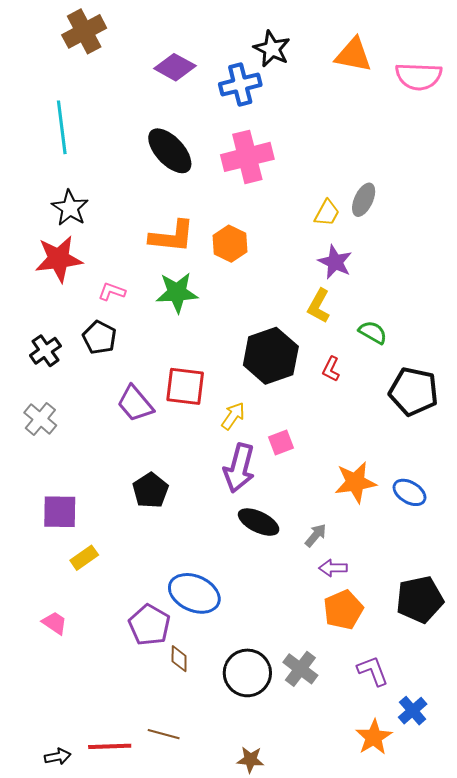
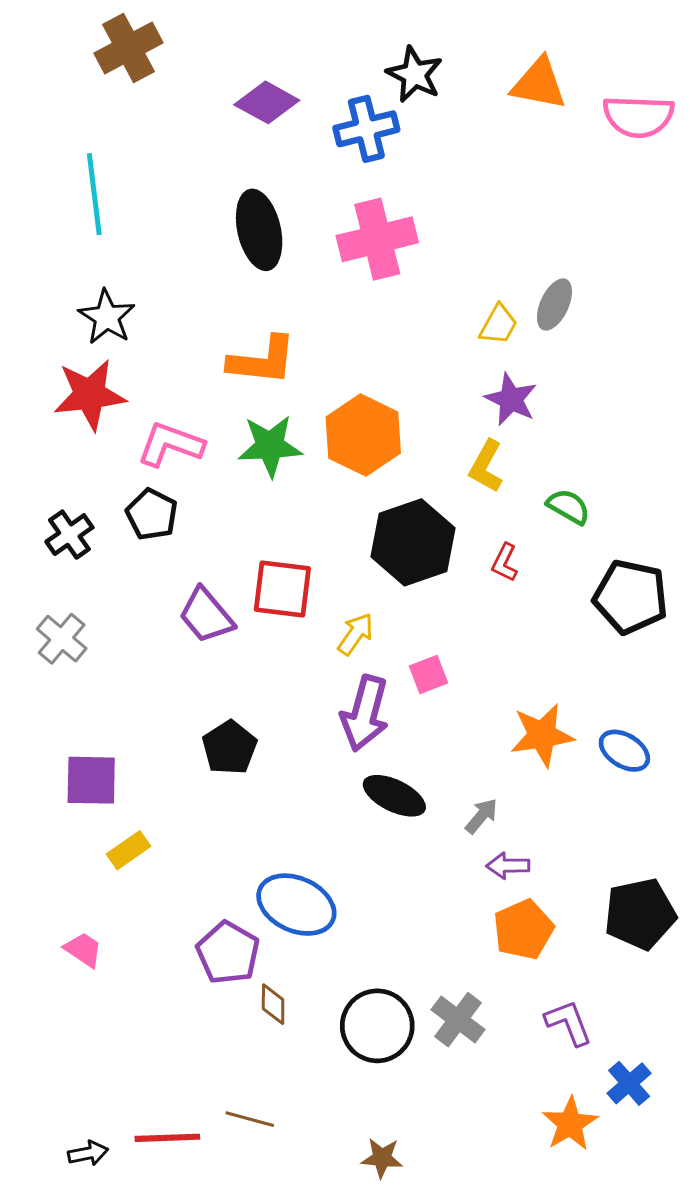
black ellipse: (170, 151) -> (259, 230), turned 30
orange hexagon: (230, 244) -> (363, 435), moved, size x1.4
pink L-shape: (112, 292) -> (170, 444), size x1.6

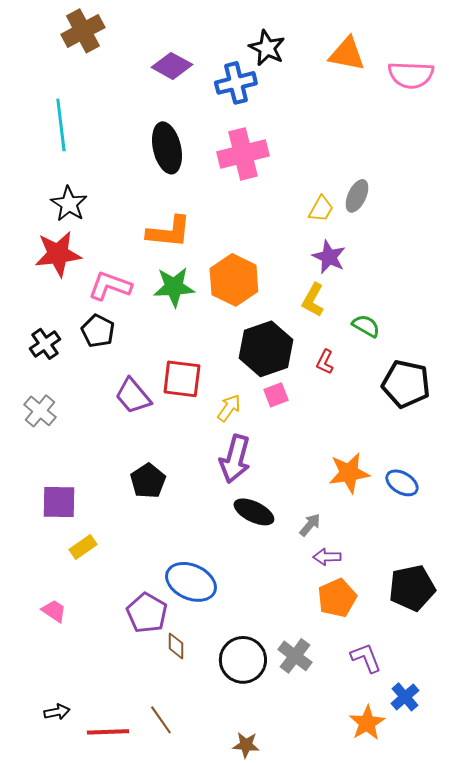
pink square: (429, 674) -> (276, 395), moved
brown line: (250, 1119) -> (161, 720), turned 40
black arrow: (88, 1153) -> (57, 712), moved

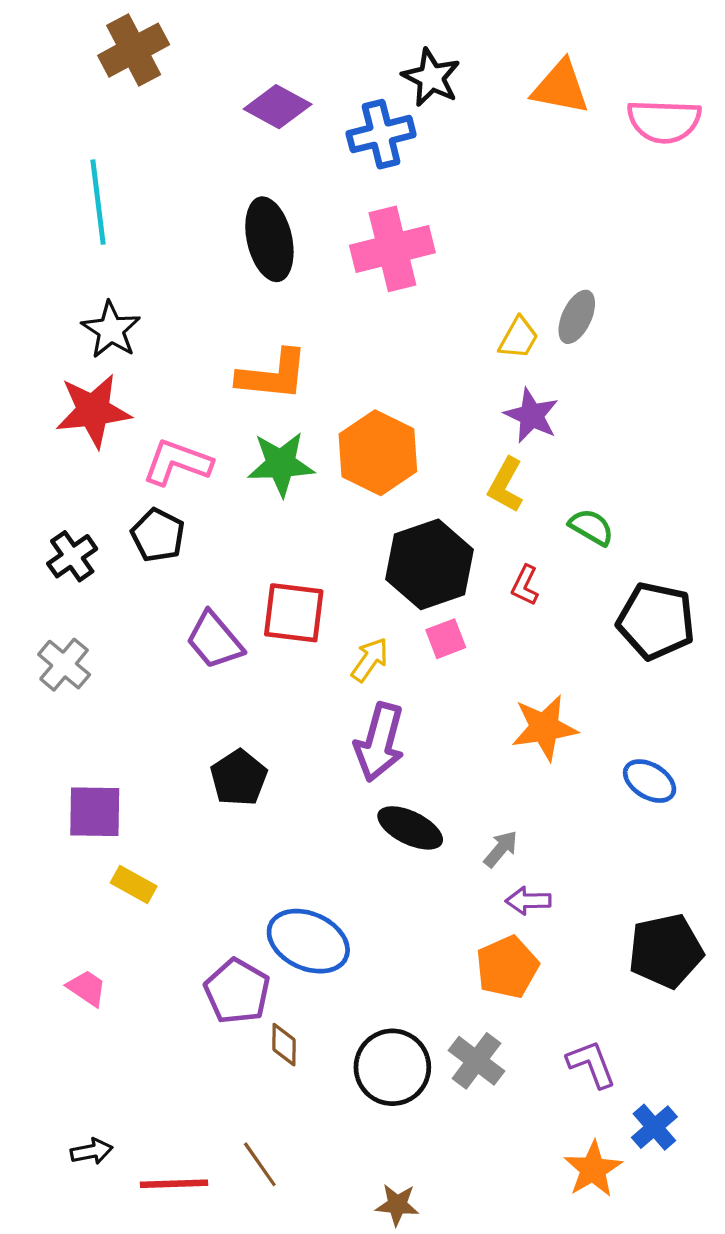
orange star: (349, 473) -> (544, 728), moved
yellow rectangle: (83, 547) -> (134, 885), turned 64
orange pentagon: (337, 598) -> (507, 967), moved

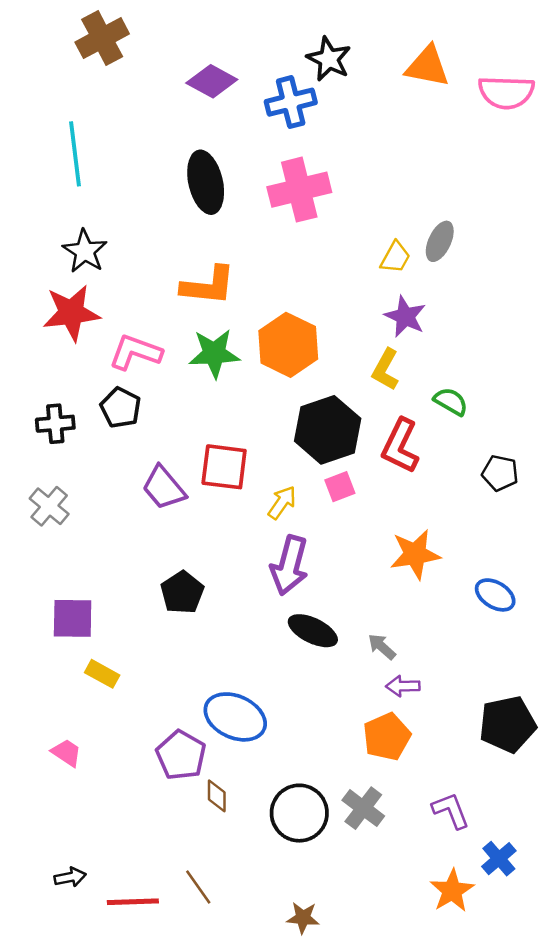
black cross: (72, 556) -> (55, 424), turned 30
red L-shape: (525, 585) -> (400, 446), size x1.8
black pentagon: (656, 621) -> (500, 473), size x0.6
gray arrow: (501, 849) -> (382, 647), turned -88

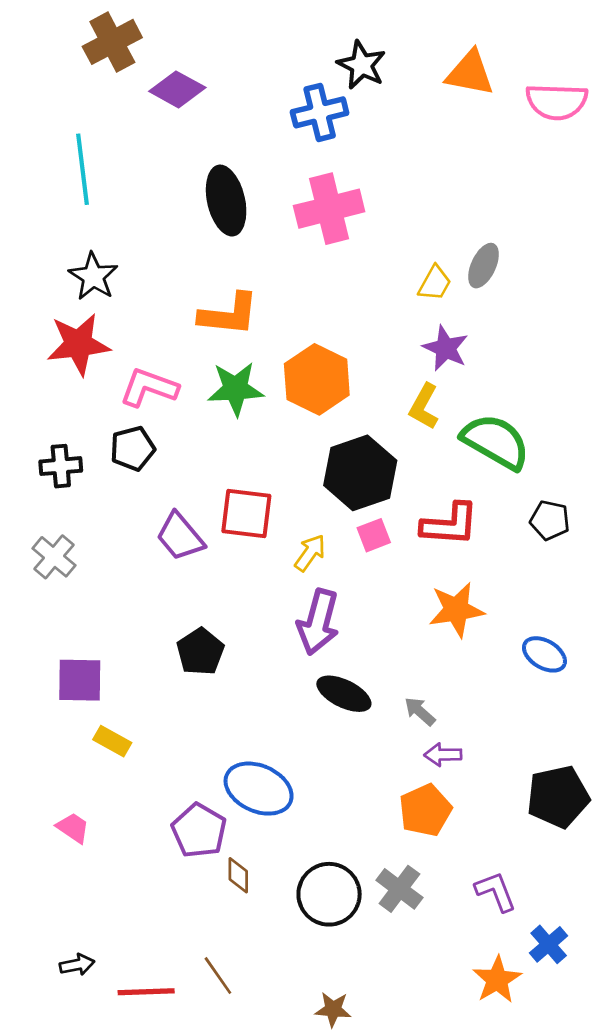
purple diamond: (212, 81) -> (177, 89), moved
green semicircle: (451, 402) -> (496, 442), size x1.8
black pentagon: (121, 408) -> (133, 448), turned 30
red L-shape: (400, 446) -> (450, 524), moved, turned -112

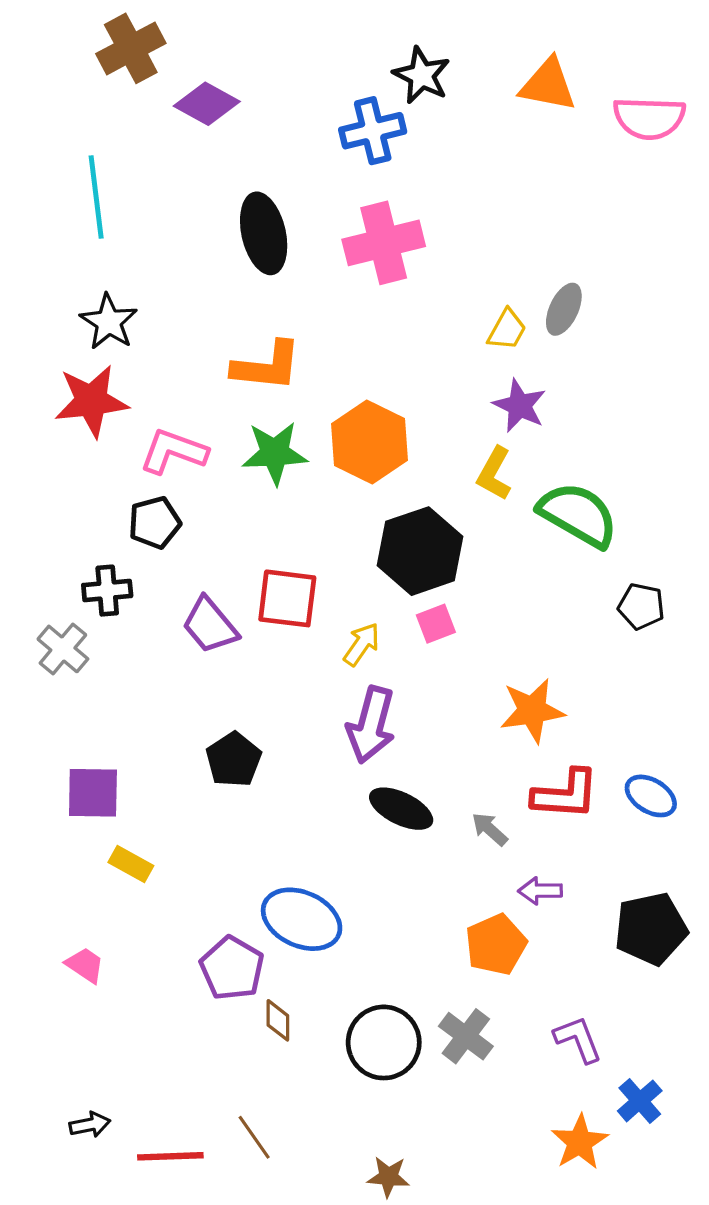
black cross: (61, 466) -> (107, 591), moved
red L-shape: (450, 524) -> (565, 794), moved
blue ellipse: (544, 654) -> (651, 796), moved
purple arrow: (443, 755) -> (540, 891), moved

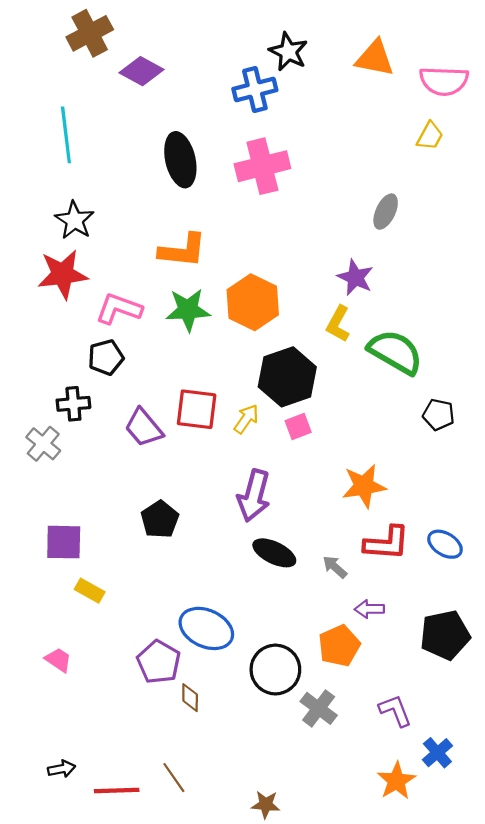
yellow trapezoid: (507, 330) -> (430, 136), moved
yellow arrow: (362, 644) -> (246, 419), moved
black circle: (384, 1042) -> (275, 670), moved

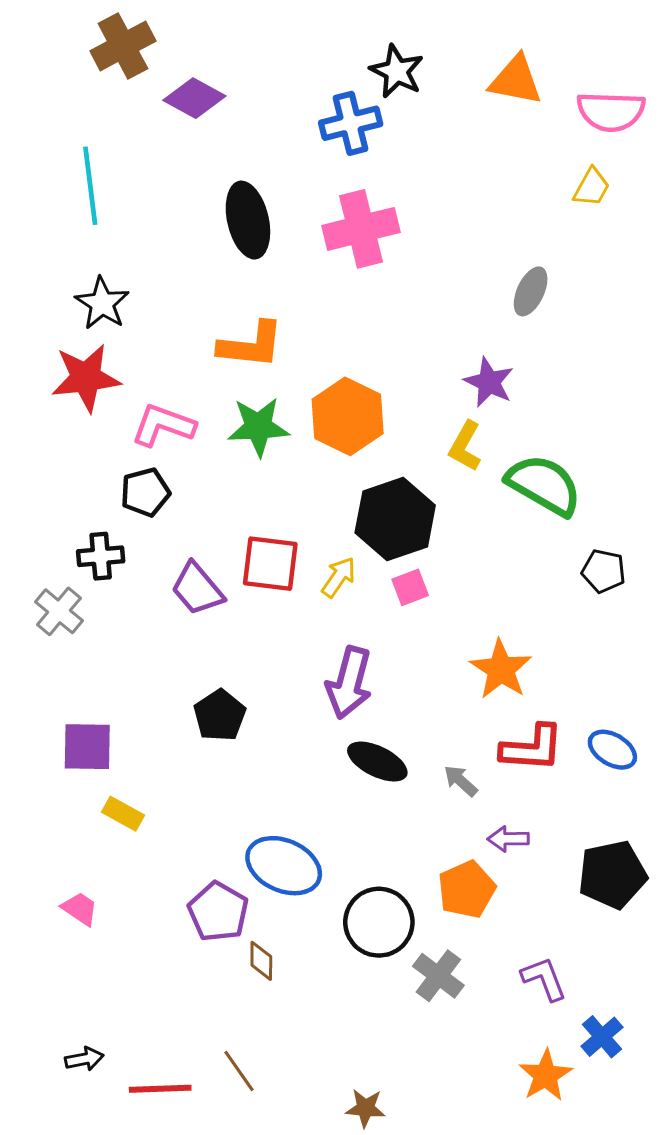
orange star: (364, 486) -> (501, 669), turned -30

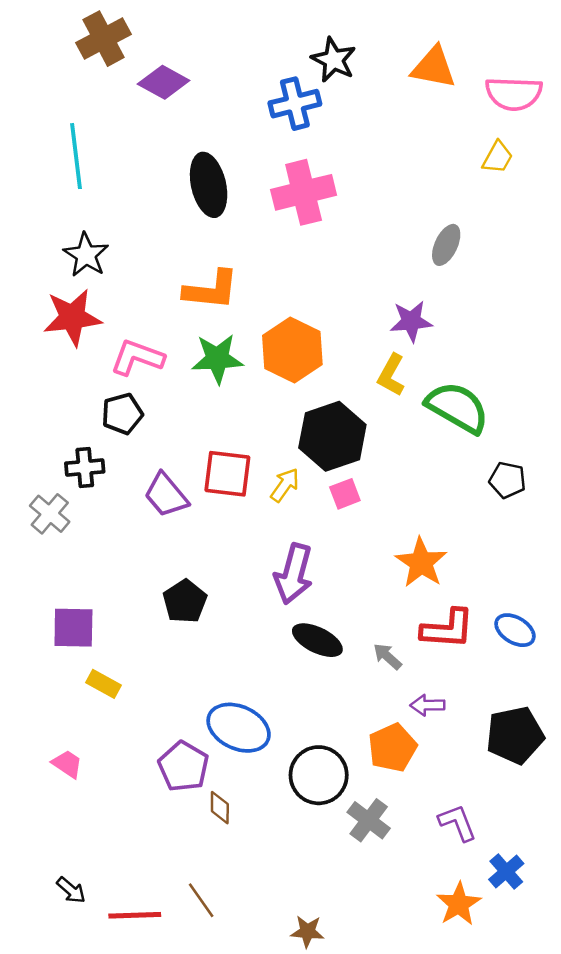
purple star: (489, 382) -> (411, 321), turned -30
black arrow: (84, 1059) -> (71, 890), turned 52

